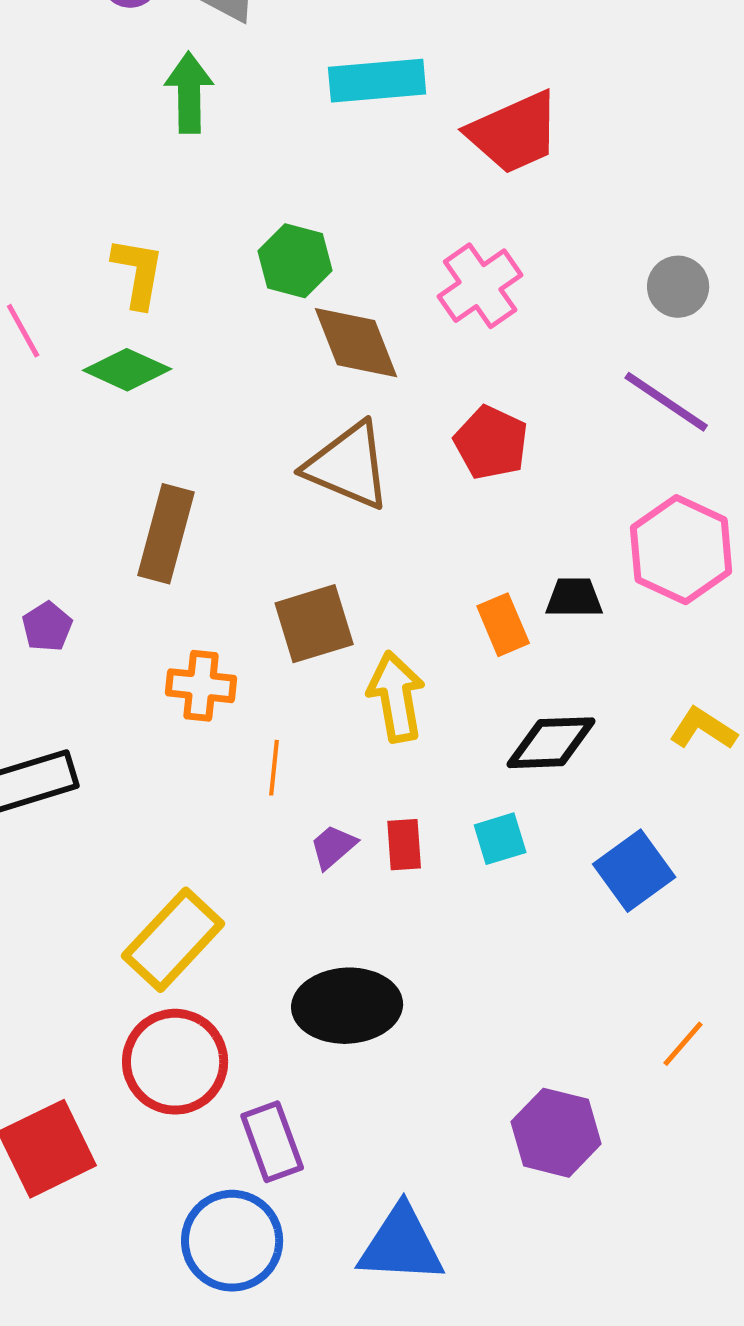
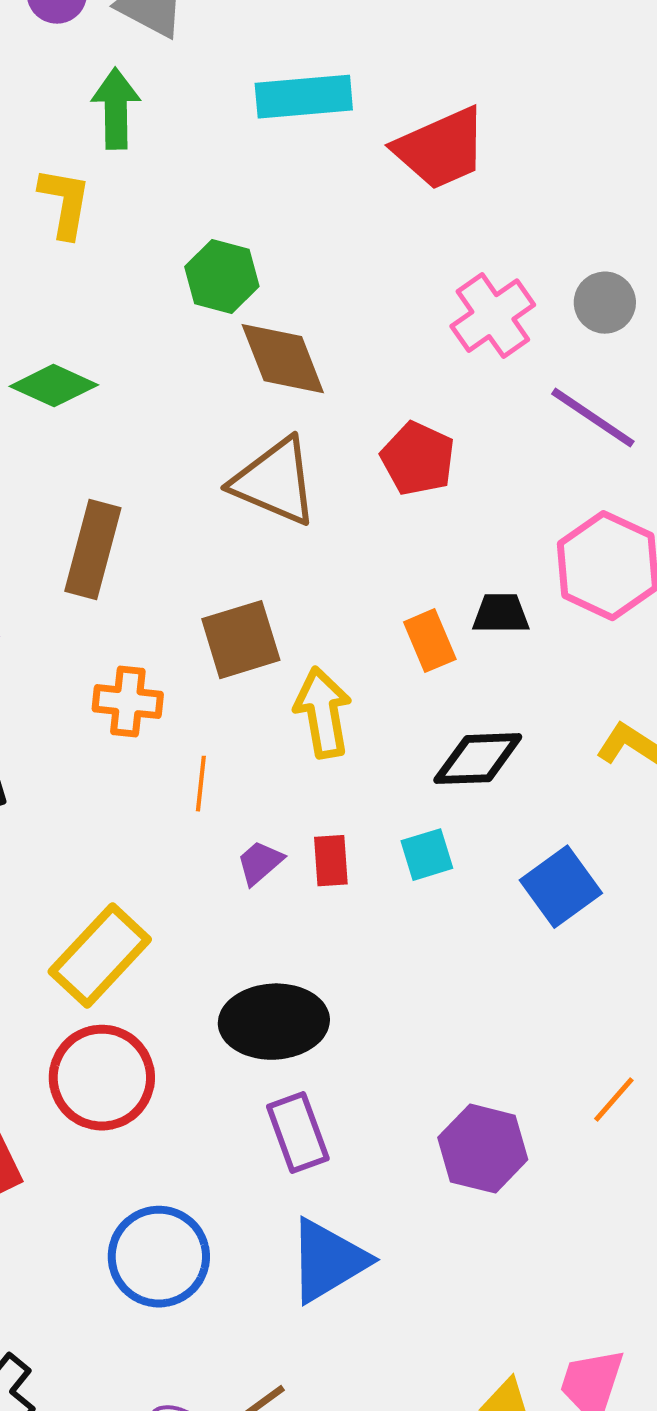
yellow L-shape: (138, 273) -> (65, 203), moved
pink cross: (480, 286) -> (493, 316), moved
orange line: (683, 1044) -> (614, 1100), moved
purple rectangle: (272, 1142) -> (298, 1133), moved
blue triangle: (401, 1245) -> (328, 1261), turned -34

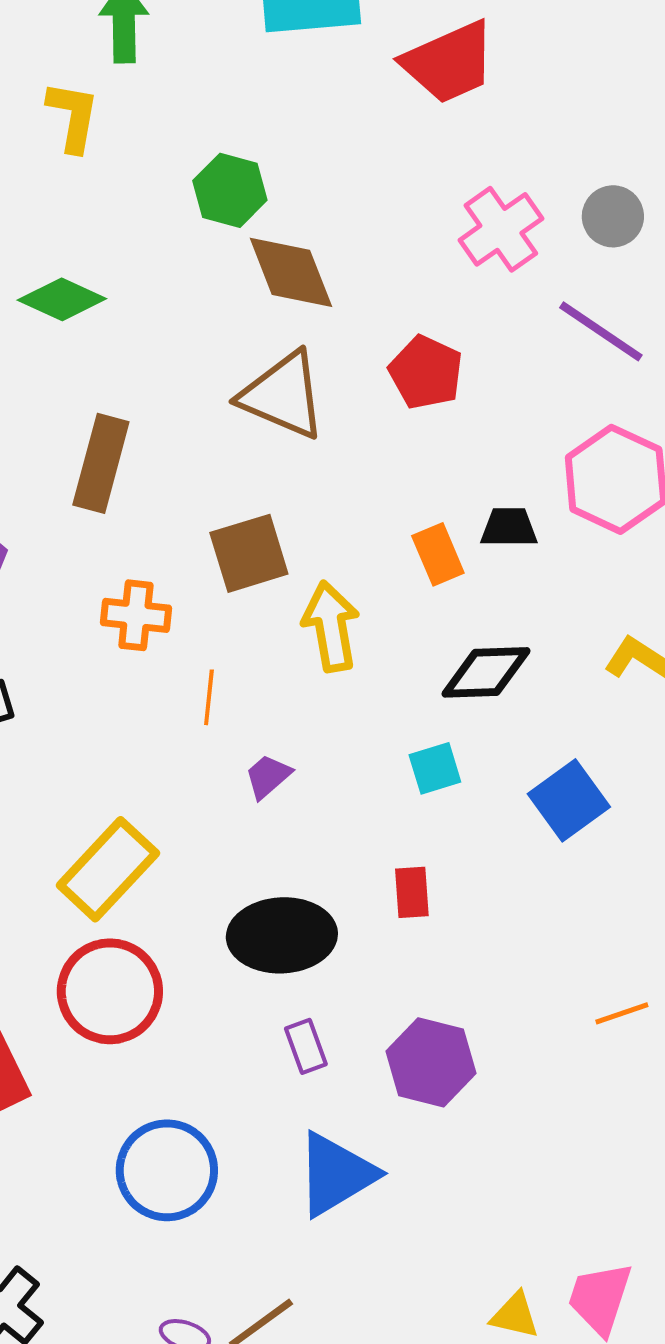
red rectangle: (331, 861) -> (412, 892), moved
orange line: (614, 1100) -> (622, 1013), turned 30
purple rectangle: (298, 1133) -> (306, 1046), size x0.7
purple hexagon: (483, 1149) -> (431, 1062), moved

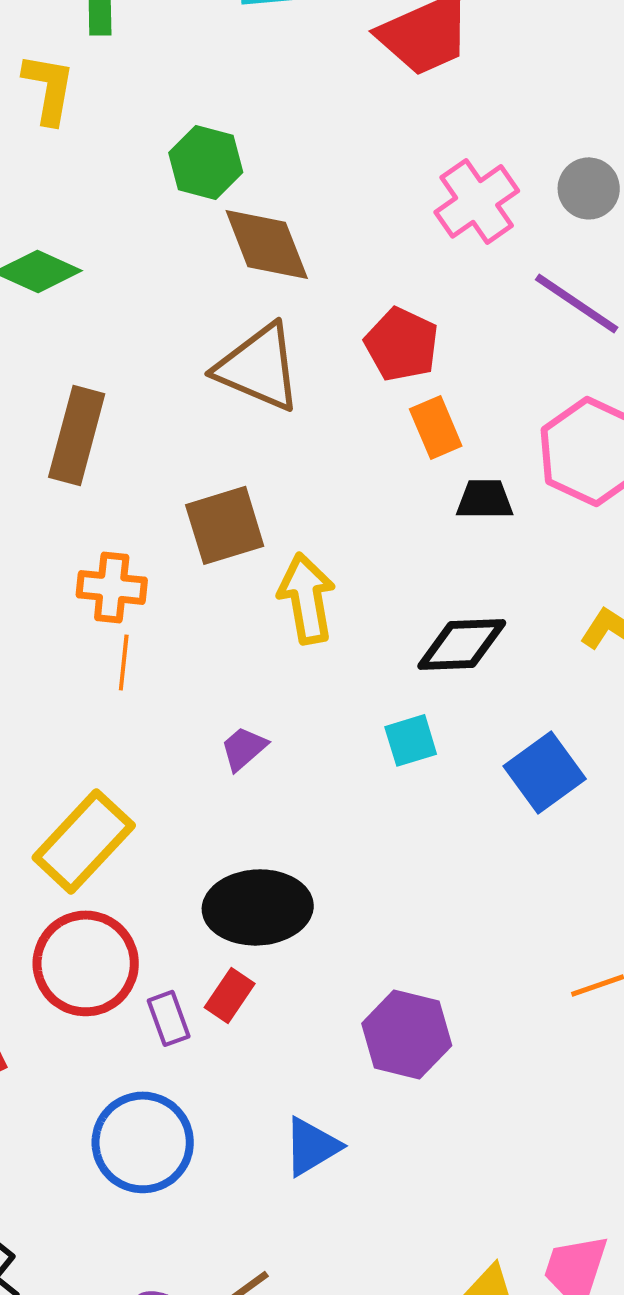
orange rectangle: (438, 554) -> (436, 427), moved
orange line: (209, 697) -> (124, 662), moved
red rectangle: (412, 892) -> (230, 995), moved, turned 38
purple rectangle: (306, 1046) -> (169, 1018), moved
blue triangle: (336, 1174) -> (312, 1146), size x0.7

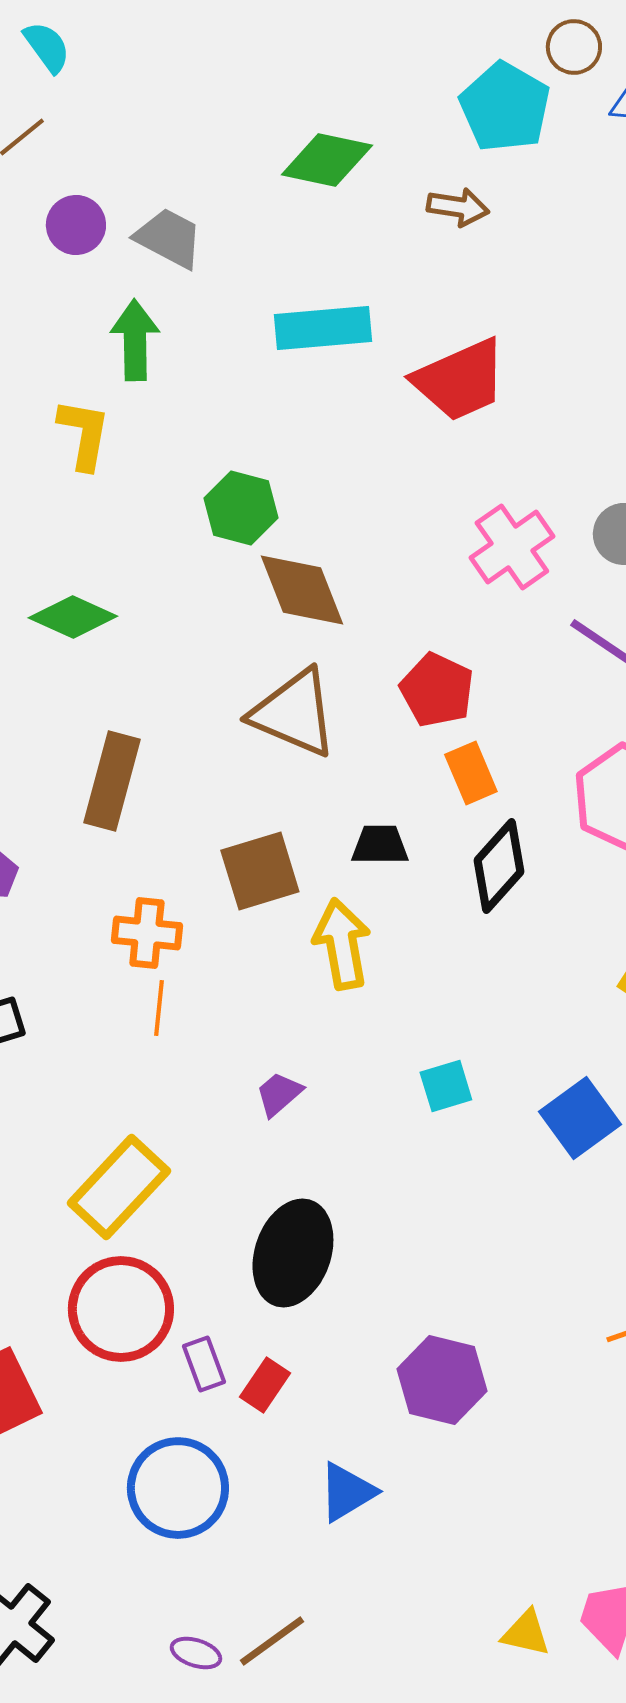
black trapezoid: (485, 499) -> (380, 845), moved
black diamond: (462, 644) -> (499, 866), moved, turned -46
black ellipse: (258, 907) -> (293, 1253), turned -68
red rectangle: (230, 995) -> (265, 1385), moved

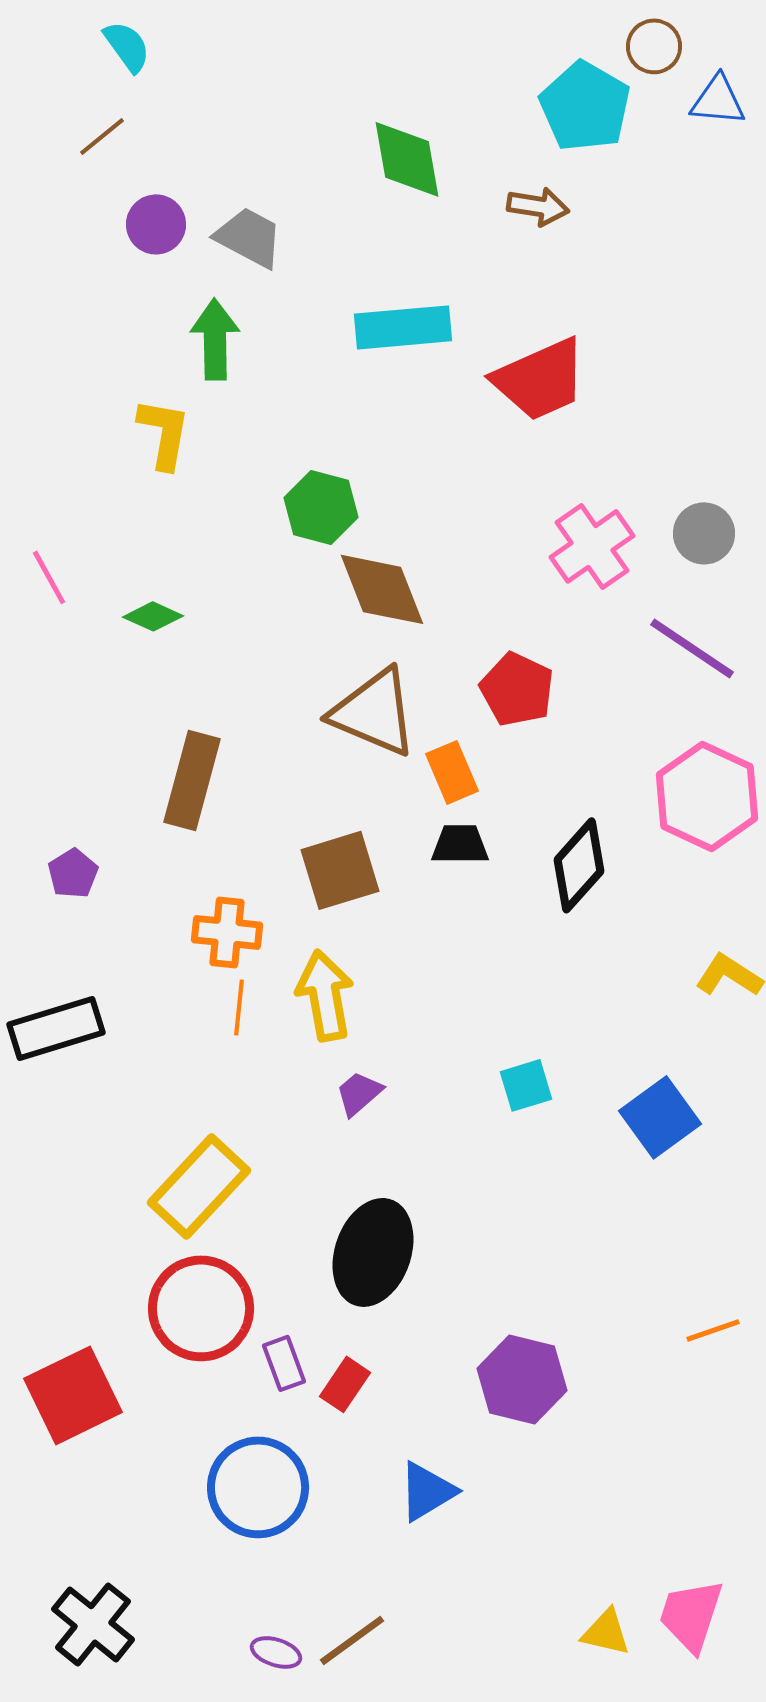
green diamond: (327, 160) -> (407, 159), turned 68
green diamond: (73, 617) -> (153, 616), size x0.7
orange rectangle: (471, 773) -> (452, 772), moved
yellow arrow: (342, 944) -> (325, 995), moved

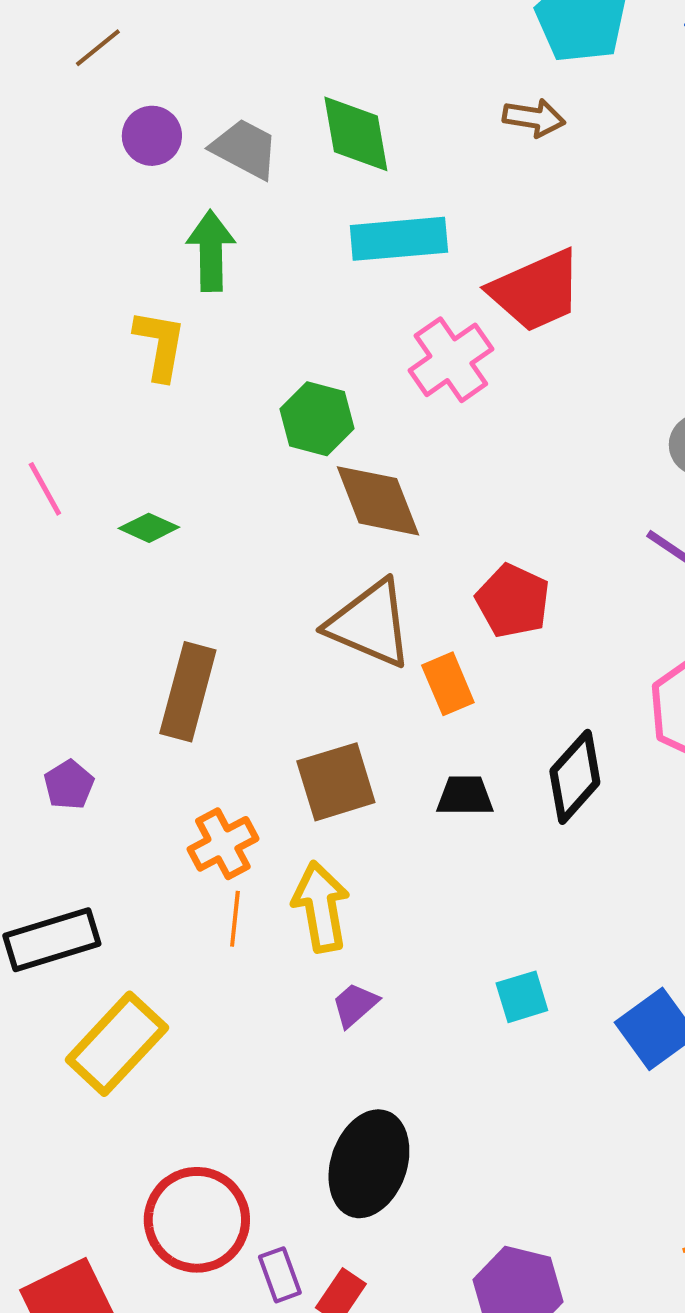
green diamond: (407, 159) -> (356, 134), moved
pink cross: (592, 546) -> (451, 360), moved
black trapezoid: (460, 844) -> (465, 796), moved
orange cross: (227, 932) -> (223, 844), turned -34
yellow rectangle: (199, 1186) -> (117, 1044), moved

